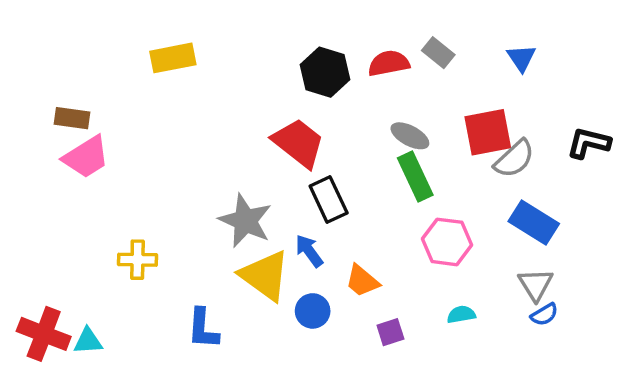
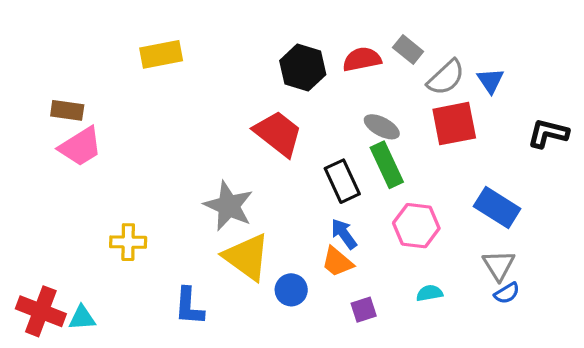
blue triangle: (521, 58) -> (490, 81), moved
gray semicircle: (514, 159) -> (446, 77), moved
black rectangle: (329, 200) -> (342, 181), moved
blue arrow: (309, 251) -> (344, 234), moved

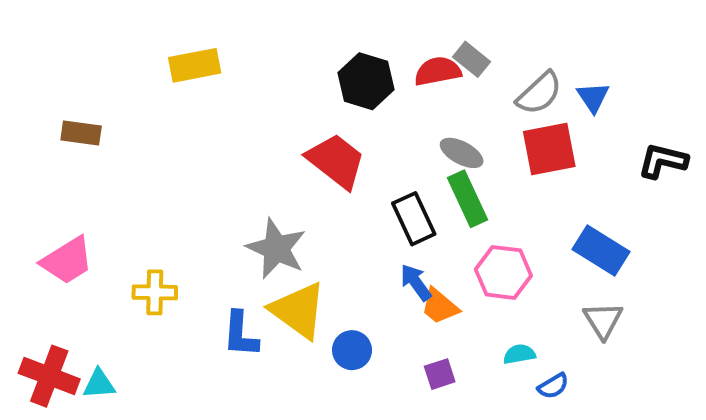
gray rectangle: (408, 49) -> (472, 59), moved
pink trapezoid: (80, 147) -> (67, 260), moved
orange trapezoid: (337, 262) -> (440, 306), moved
blue semicircle: (507, 293) -> (553, 386), moved
blue L-shape: (189, 306) -> (240, 334), moved

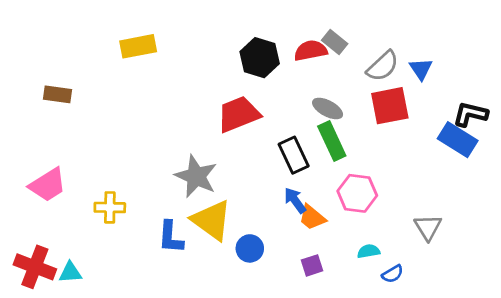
red trapezoid: (336, 161) -> (238, 114), turned -60
blue rectangle: (601, 251) -> (458, 140), moved

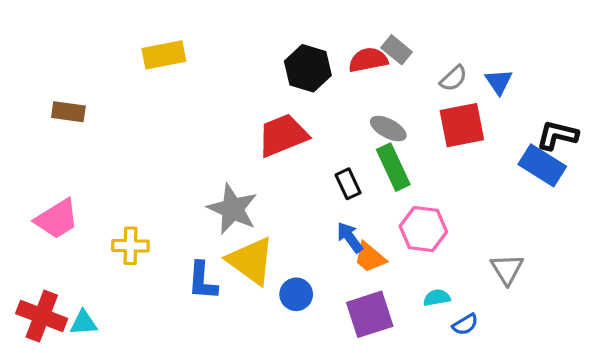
gray semicircle: (383, 66) -> (454, 78), size x0.7
black rectangle: (294, 155) -> (348, 184), size x0.7
purple square: (312, 265) -> (370, 314), size x1.8

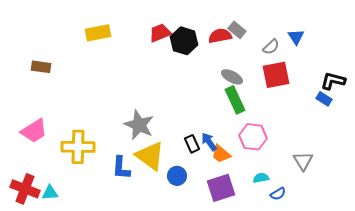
blue triangle: (499, 82) -> (296, 37), moved
red trapezoid: (283, 135) -> (160, 33), moved, size x0.7
blue rectangle: (542, 165) -> (324, 99), size x0.6
black rectangle: (348, 184) -> (192, 144), moved
yellow cross: (130, 246) -> (78, 147), size x1.5

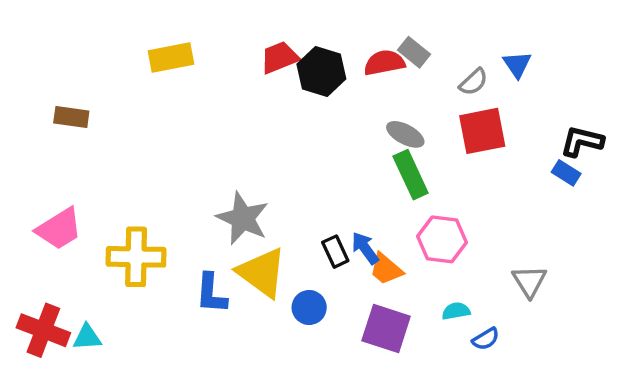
purple square: (221, 188) -> (386, 328), turned 36

